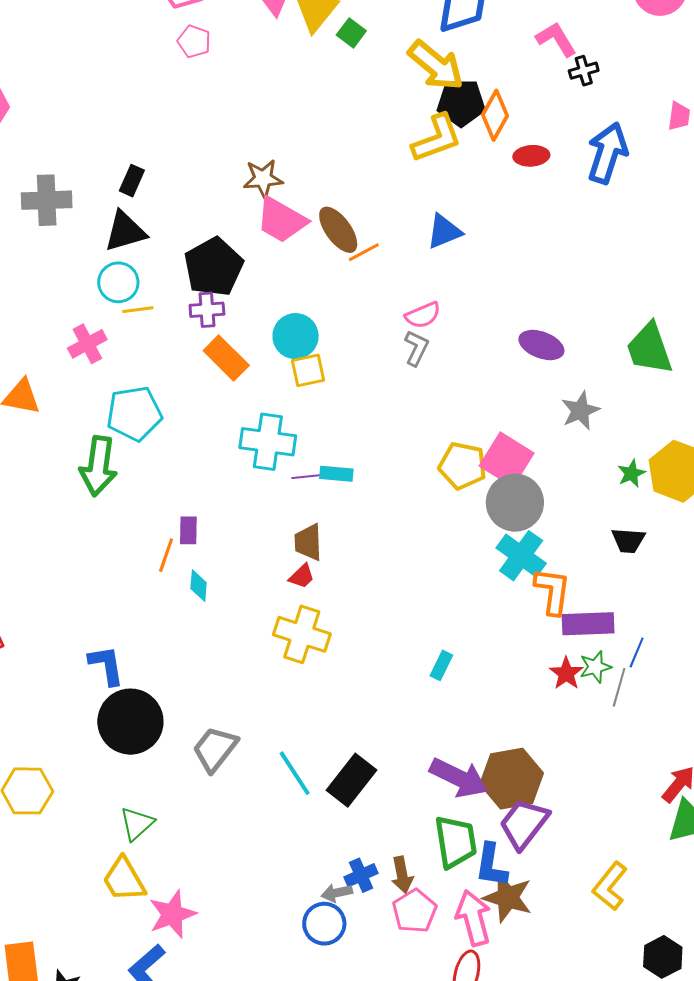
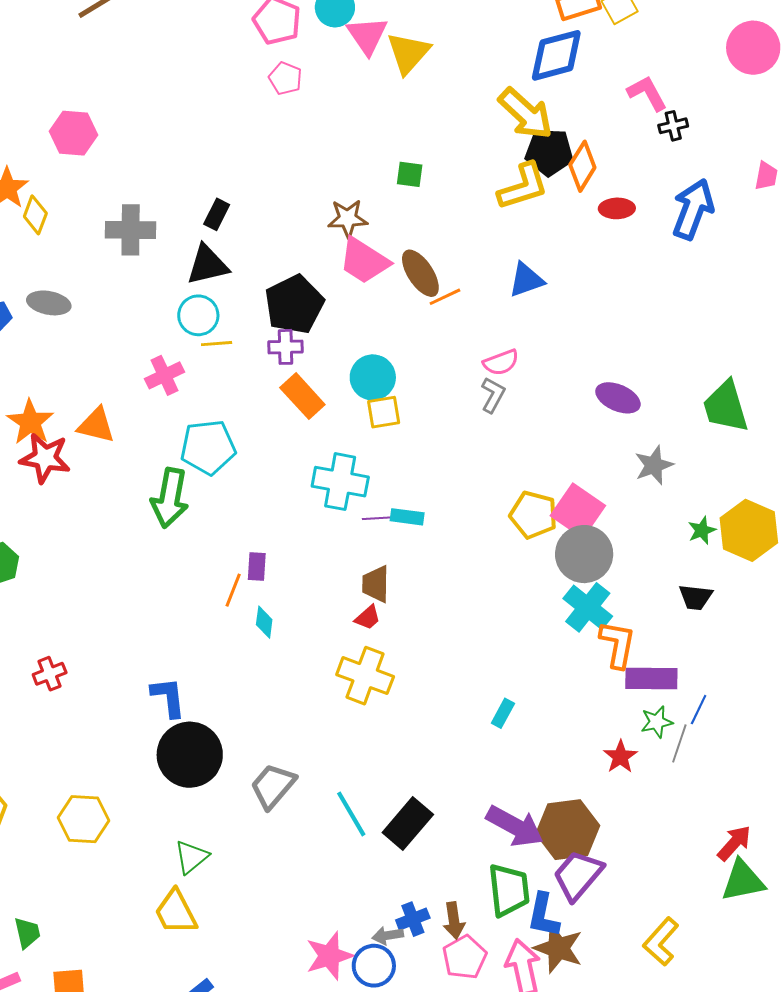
green square: (351, 33) -> (410, 174), moved, turned -32
red star: (566, 673) -> (620, 757), moved
pink star: (172, 914) -> (329, 956), moved

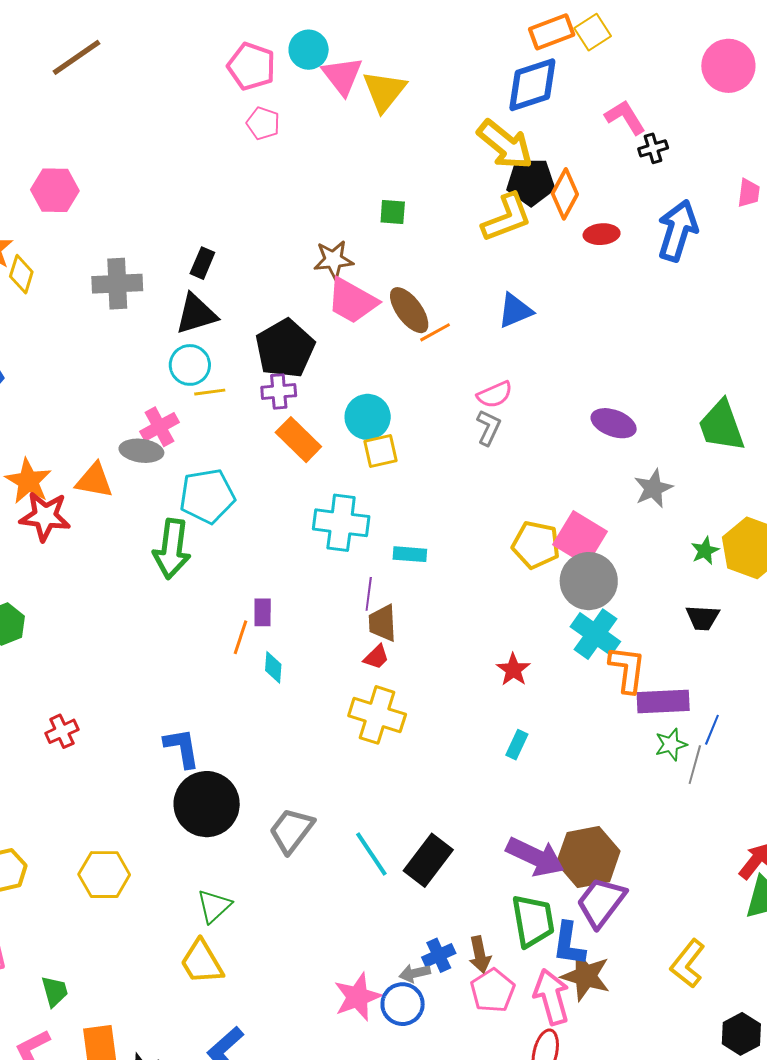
gray ellipse: (49, 303) -> (141, 451), moved
purple line: (379, 518) -> (369, 594), moved, turned -76
red star: (620, 757) -> (513, 670), moved

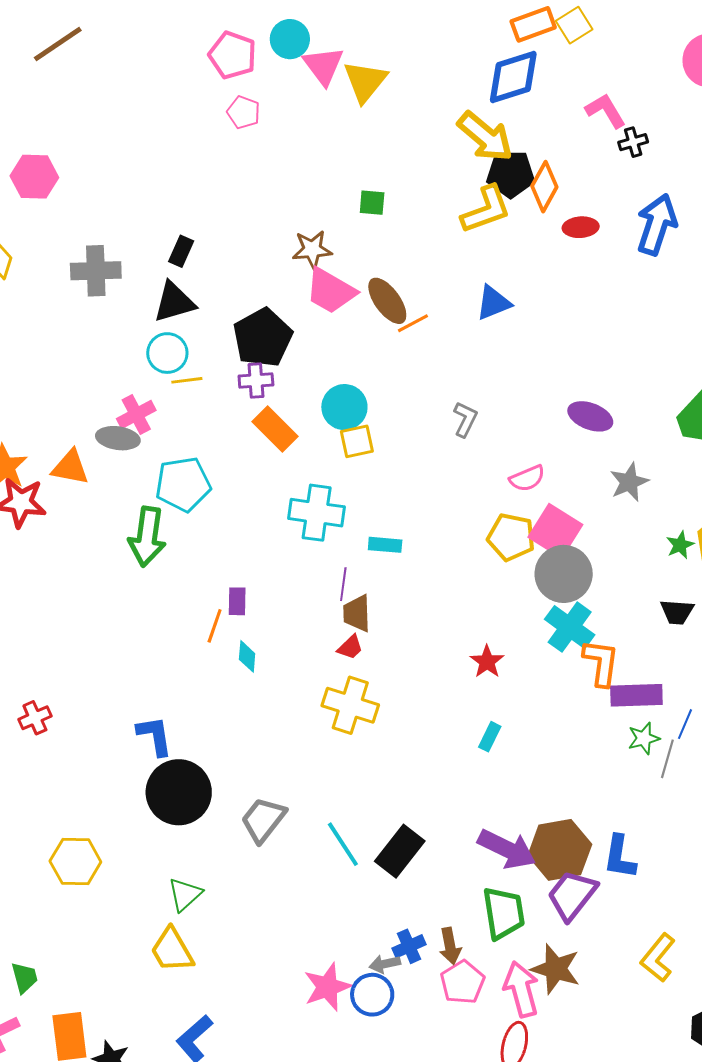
pink semicircle: (495, 395) -> (527, 478), moved
blue L-shape: (569, 944) -> (620, 857), moved

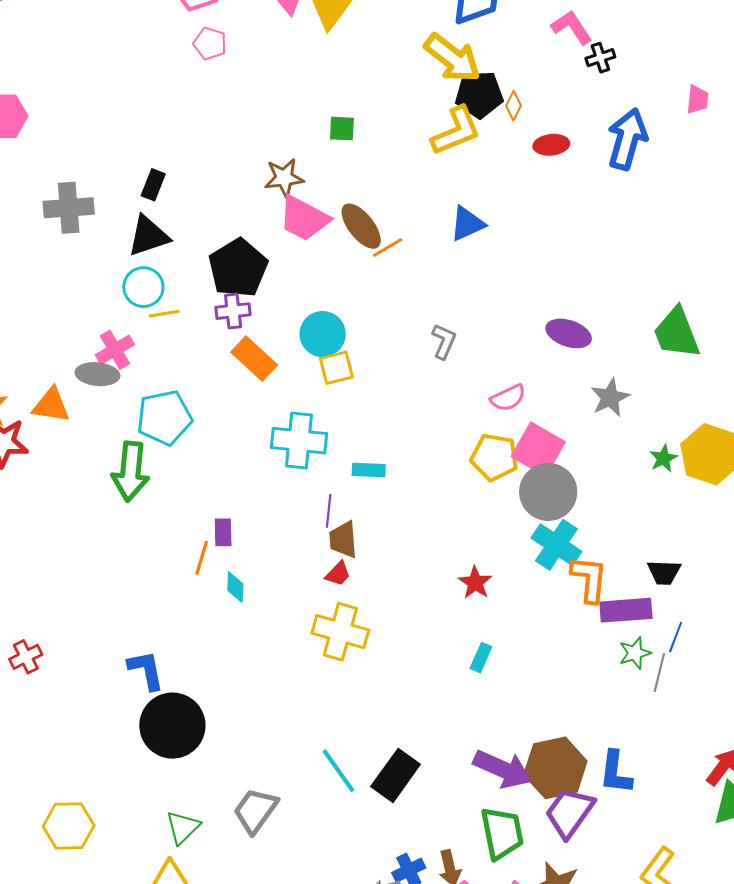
orange diamond: (544, 187) -> (513, 106), size x0.6
black trapezoid: (677, 612) -> (664, 572), moved
gray trapezoid: (263, 820) -> (255, 811), moved
yellow hexagon: (75, 861) -> (69, 826), moved

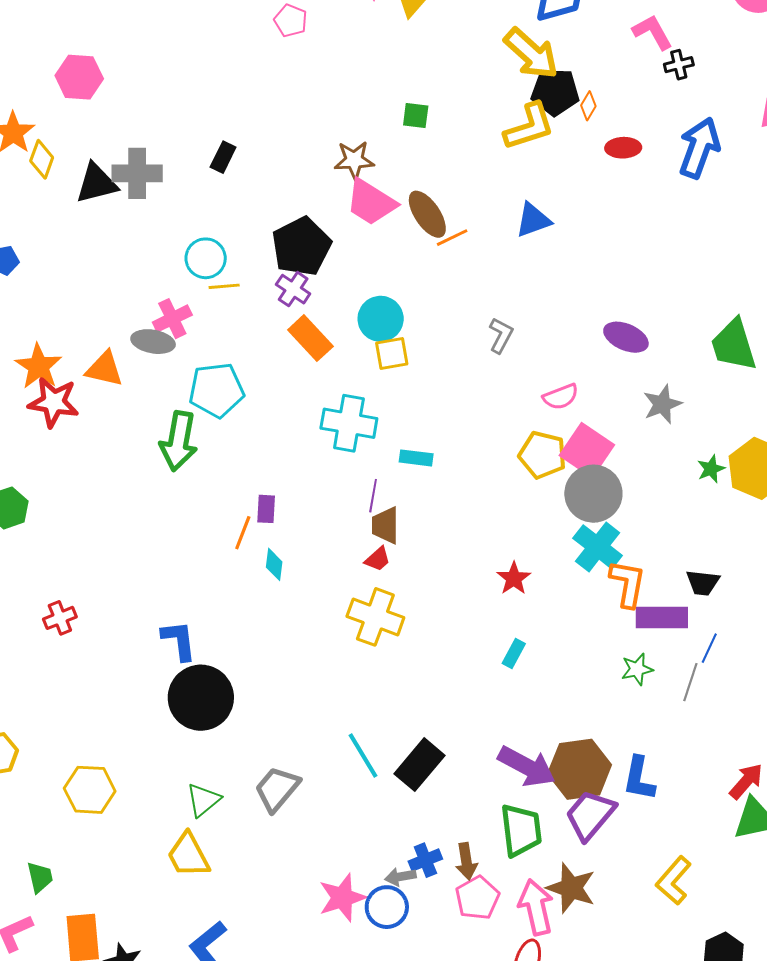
black triangle: (148, 236) -> (97, 183), moved
purple cross: (233, 311) -> (293, 289), turned 36
green star: (635, 653) -> (637, 669), moved

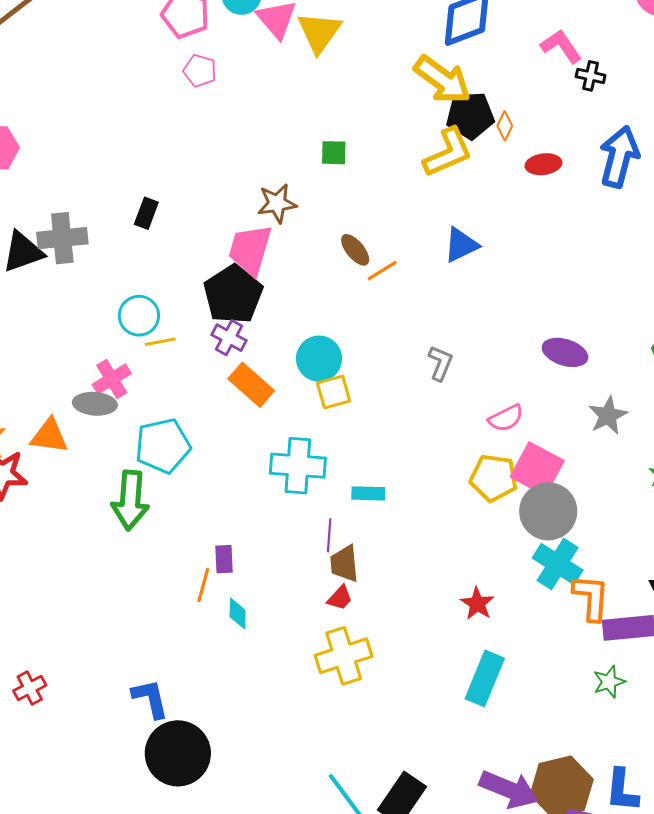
black cross: (679, 65) -> (591, 76), turned 32
pink trapezoid: (371, 202) -> (250, 250), moved, turned 80
brown ellipse: (427, 214) -> (355, 250), size x0.7
yellow cross: (375, 617) -> (344, 656), turned -32
cyan rectangle: (514, 654) -> (485, 678), size x1.8

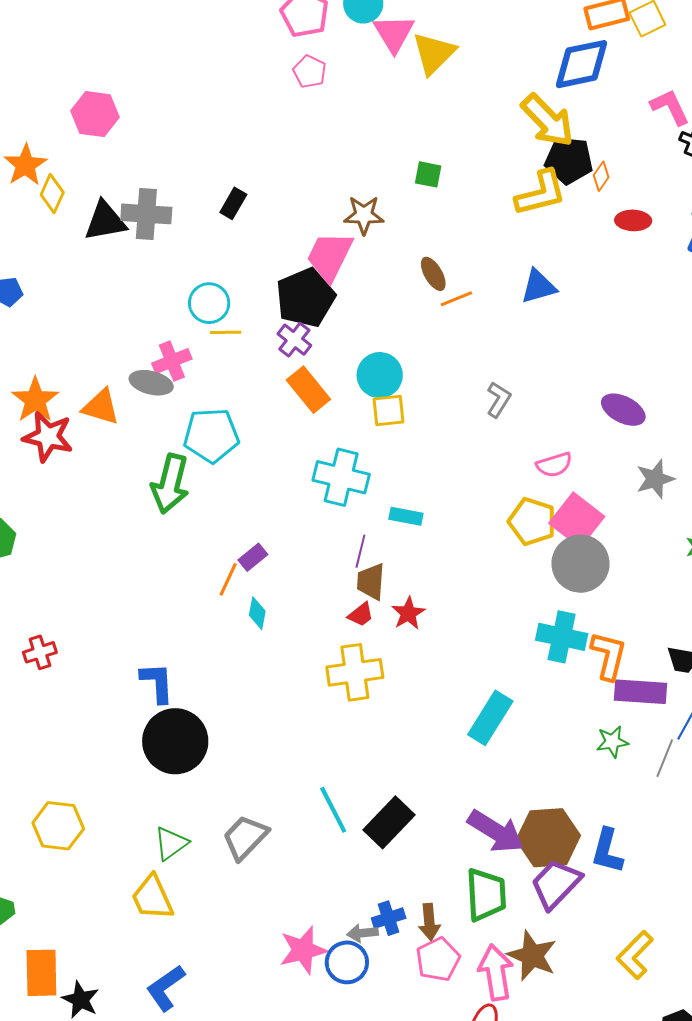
purple rectangle: (224, 559) -> (253, 557), turned 44
cyan cross: (558, 564) -> (562, 637), moved, turned -30
red star: (477, 604) -> (408, 613), moved

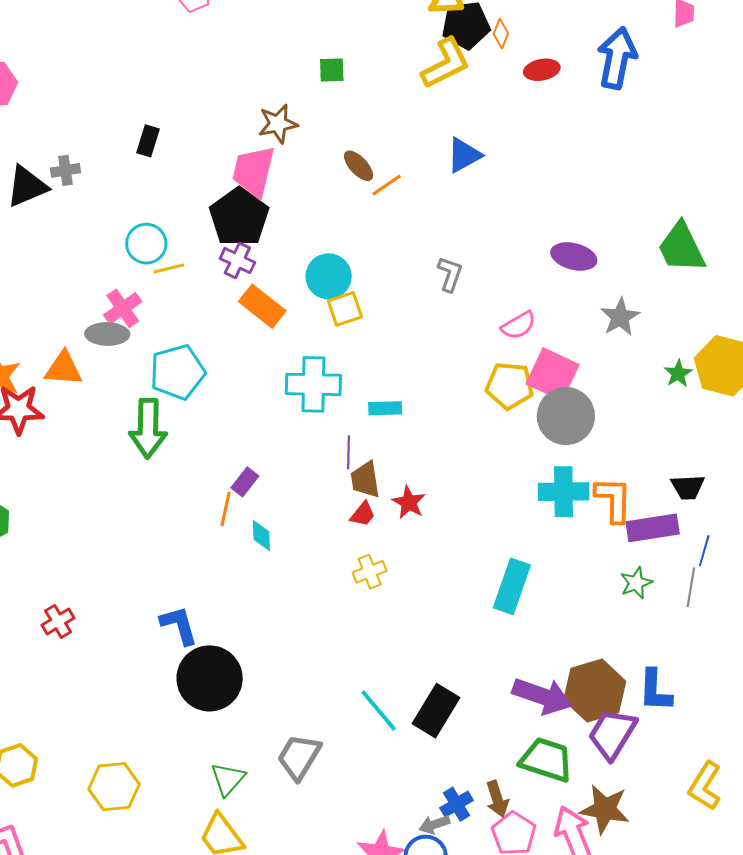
gray cross: (146, 214) -> (65, 170), size x0.6
yellow cross: (355, 672) -> (370, 572), size x0.6
green trapezoid: (486, 895) -> (547, 760), turned -56

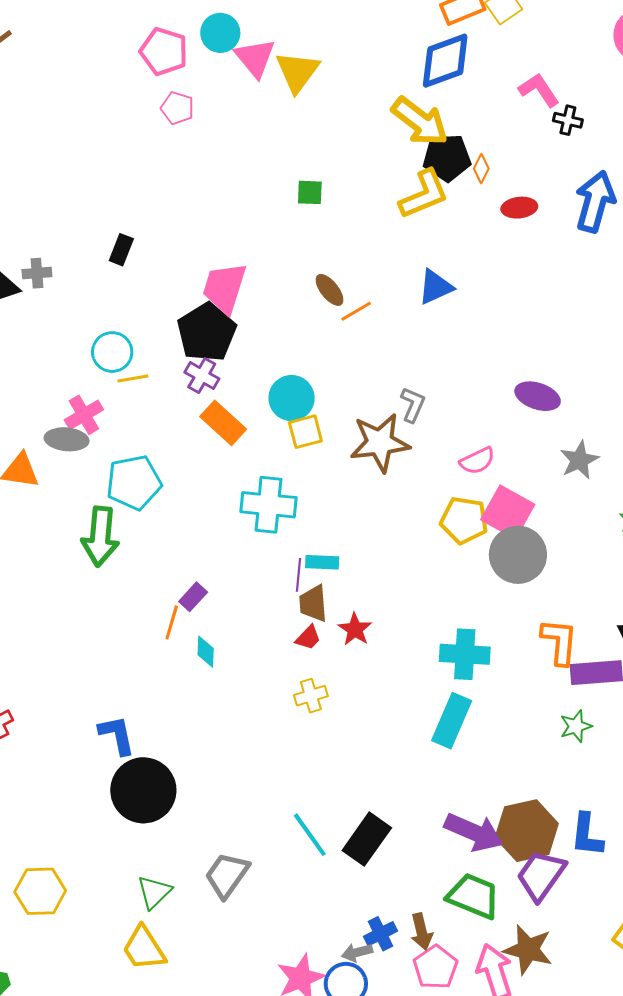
brown star: (278, 124) -> (380, 443), moved, size x1.5
cyan rectangle: (385, 408) -> (322, 562), moved
cyan cross: (564, 492) -> (465, 654), moved

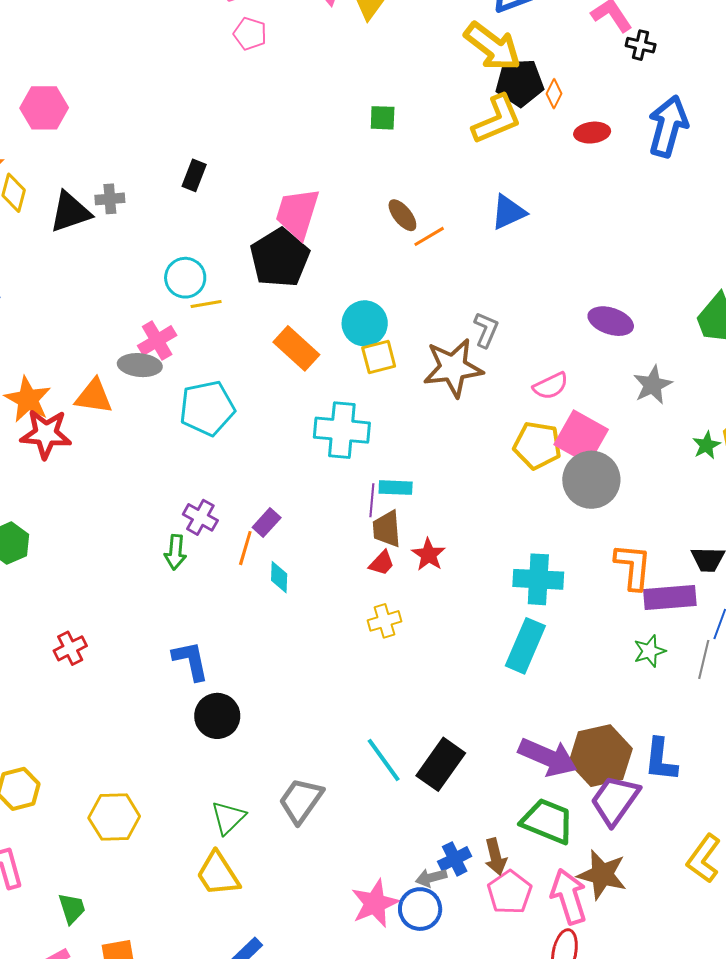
purple cross: (202, 376) -> (200, 517), moved
green arrow: (100, 536) -> (175, 552), moved, size x0.6
black circle: (143, 790) -> (217, 716), size x0.7

